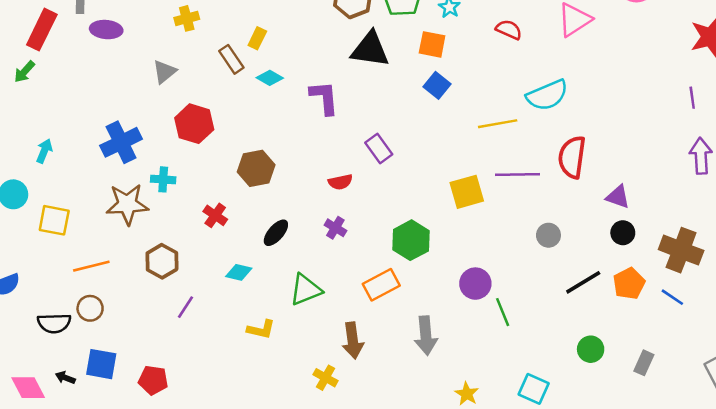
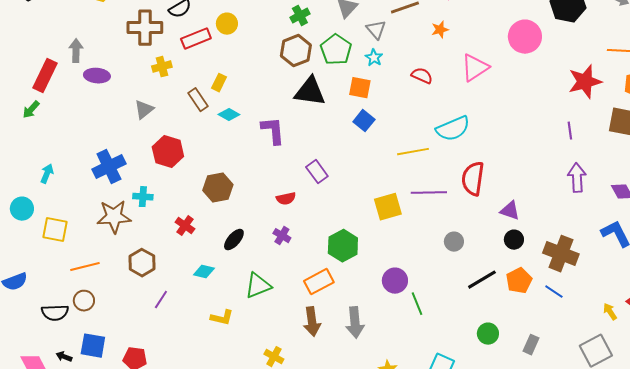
brown arrow: (353, 341) -> (312, 322), moved

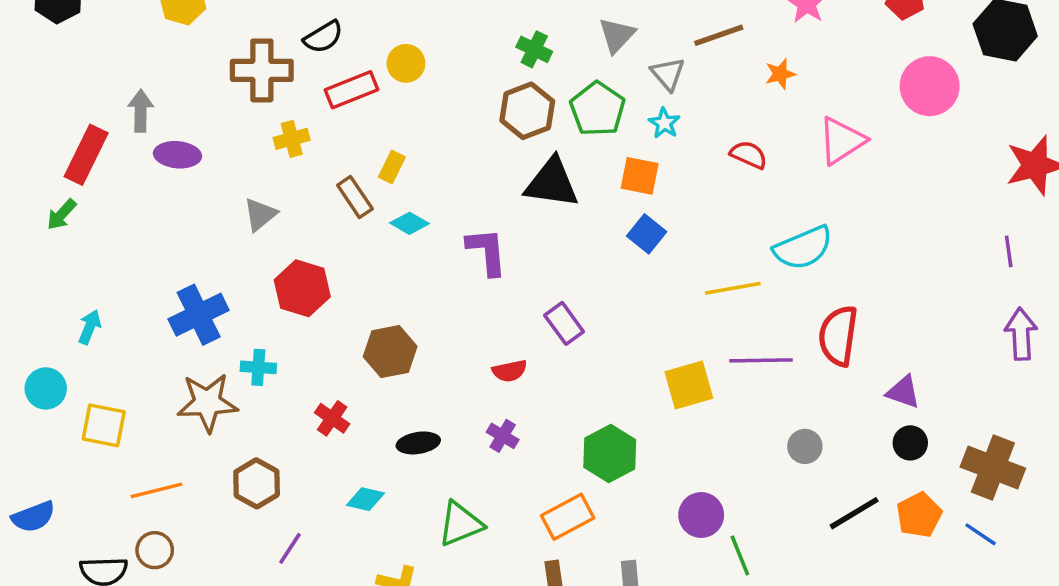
green cross: (300, 16) -> (534, 49), turned -36
black ellipse: (234, 240) -> (418, 443), turned 40

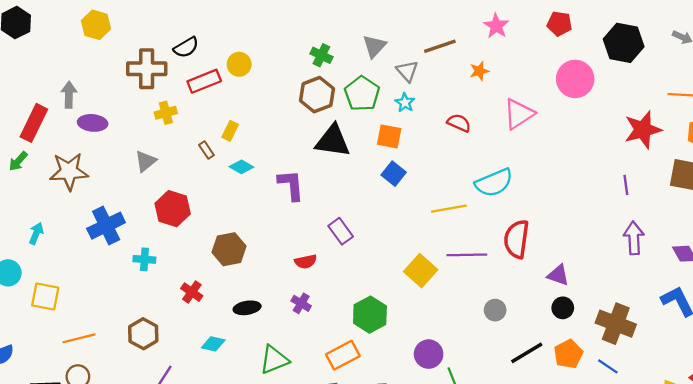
brown rectangle: (355, 197) -> (206, 150), size x0.7
yellow square: (689, 385) -> (421, 271), turned -32
brown star: (207, 403) -> (69, 171), moved

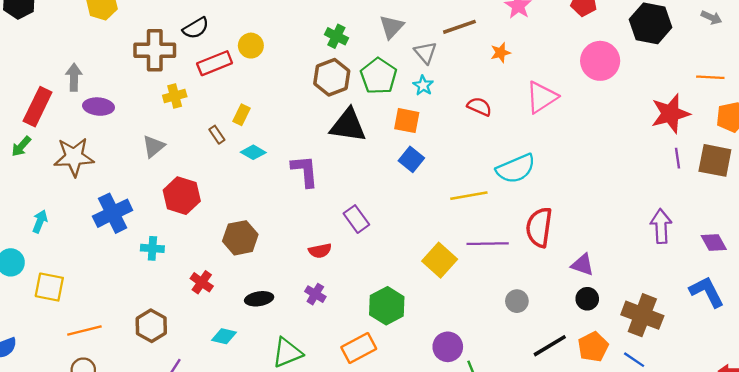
purple line: (626, 185) -> (677, 158), moved

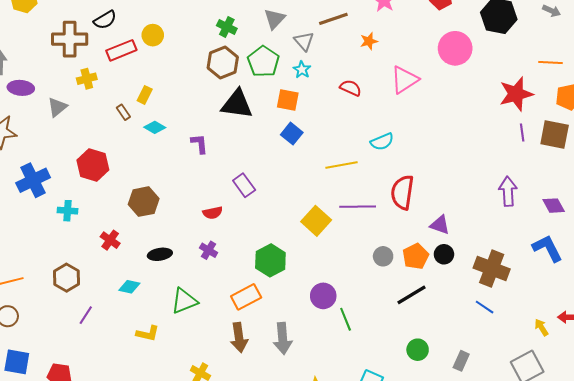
gray triangle: (154, 146) -> (57, 107), moved
cyan semicircle: (516, 169) -> (382, 142), size x0.7
purple L-shape: (305, 171) -> (199, 144), size x0.7
orange pentagon: (593, 347) -> (416, 256), moved

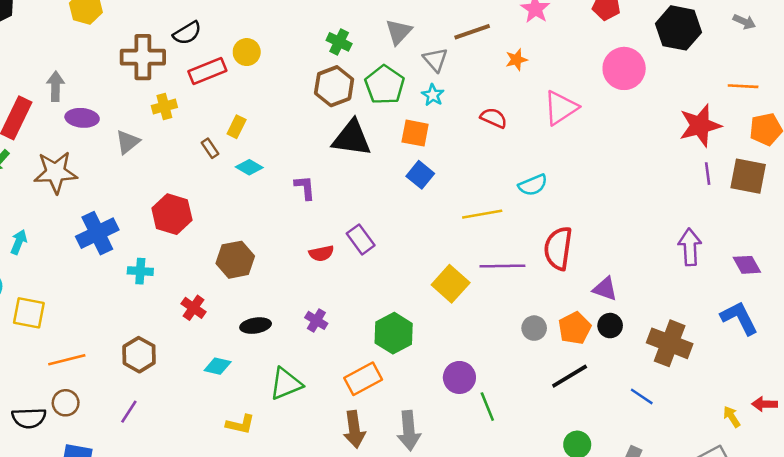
red semicircle: (213, 213) -> (321, 253), moved
blue line: (485, 307) -> (642, 396), moved
purple line: (86, 315) -> (129, 412), moved

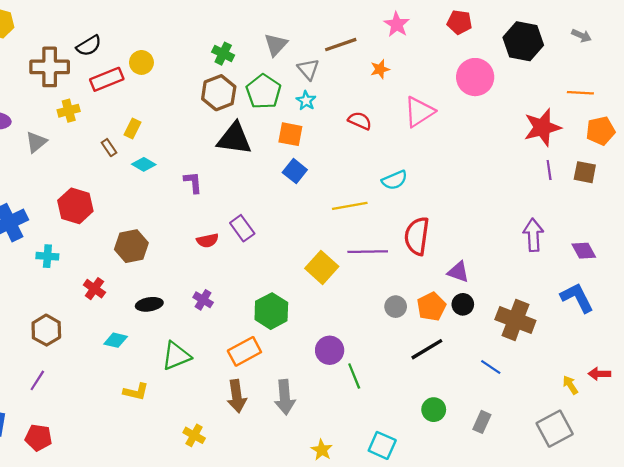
brown square: (748, 176) -> (585, 172), size x0.7

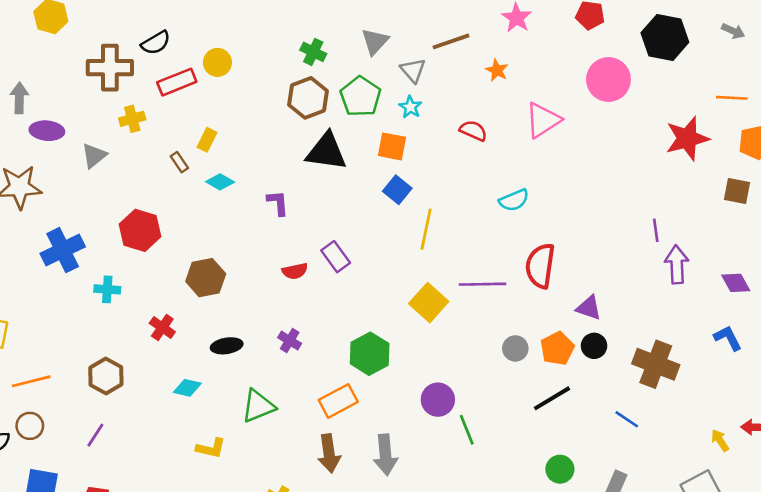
orange star: (380, 69) -> (497, 70), turned -30
purple line: (549, 170) -> (656, 230), moved
yellow line: (350, 206) -> (426, 229), moved, turned -68
blue L-shape: (577, 298) -> (728, 338), size x0.7

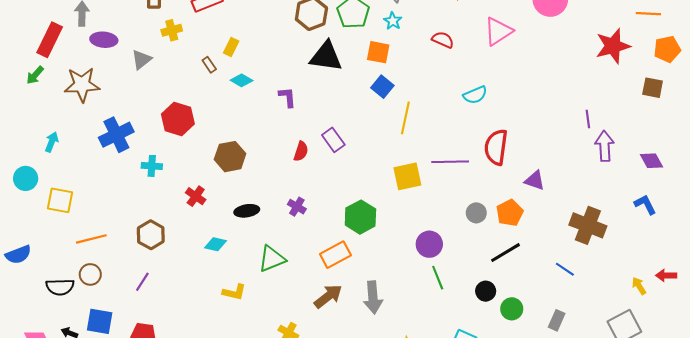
red semicircle: (295, 271) -> (301, 151), turned -60
yellow square: (429, 303) -> (407, 176), turned 36
black circle: (594, 346) -> (486, 291), moved
purple circle: (438, 400) -> (429, 244), moved
brown arrow: (329, 453) -> (328, 296), turned -120

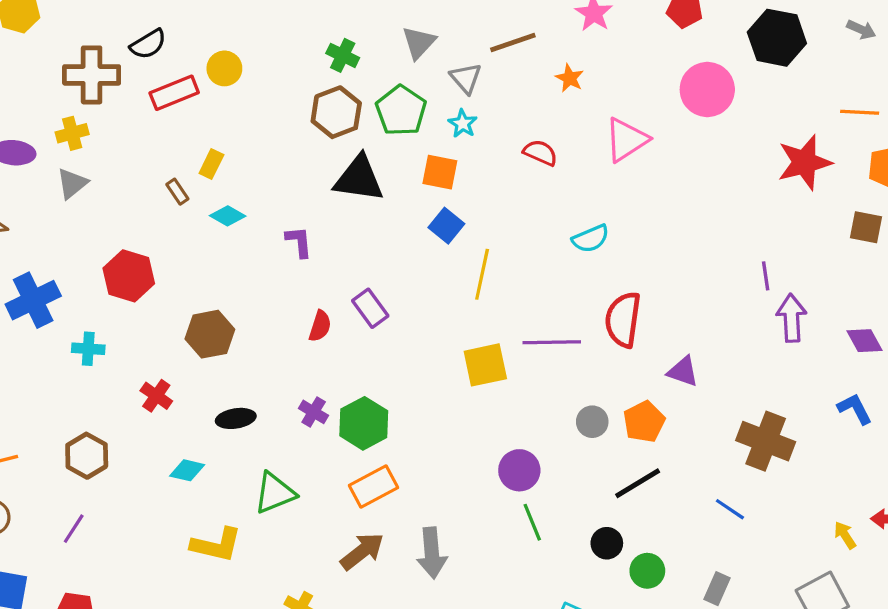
yellow cross: (172, 30) -> (72, 133), moved
green hexagon: (360, 217) -> (364, 423), moved
yellow L-shape: (234, 292) -> (216, 545), size x1.4

